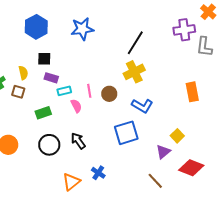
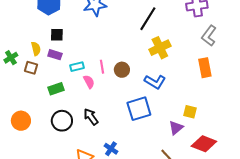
gray L-shape: (204, 47) -> (209, 36), moved, turned 30
yellow cross: (134, 72) -> (160, 48), moved
purple rectangle: (51, 78) -> (55, 55), moved
yellow square: (177, 136) -> (190, 112), turned -32

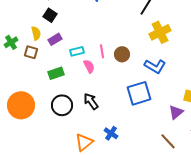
black square: (57, 35) -> (50, 15), moved, turned 32
purple rectangle: (55, 55) -> (55, 39), turned -48
orange circle: (21, 121) -> (21, 105), size x1.4

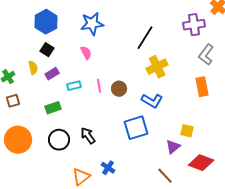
brown square: (31, 52) -> (13, 101), moved, turned -32
pink semicircle: (89, 66) -> (86, 53), moved

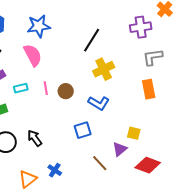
pink semicircle: (86, 53) -> (33, 55), size x1.6
gray L-shape: (206, 55) -> (153, 57), turned 45
blue square: (136, 128) -> (83, 130), size x0.7
brown line: (165, 176) -> (100, 163), moved

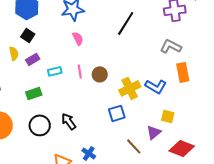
pink semicircle: (33, 55) -> (78, 38), moved, size x0.6
gray L-shape: (153, 57) -> (171, 46), moved, turned 35
yellow cross: (104, 69) -> (130, 88), moved
blue L-shape: (99, 103) -> (156, 86), moved

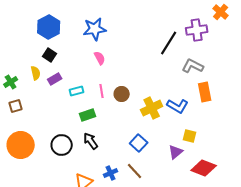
black line: (126, 23) -> (169, 43), moved
green rectangle: (34, 93) -> (88, 115), moved
blue square: (117, 113) -> (139, 143), moved, turned -30
brown line: (134, 146) -> (135, 171), moved
blue cross: (89, 153) -> (111, 173), turned 32

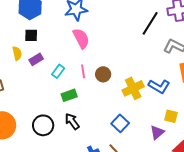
black square: (50, 55) -> (31, 35), turned -32
pink semicircle: (100, 58) -> (81, 38), size x1.5
cyan rectangle: (77, 91) -> (58, 71), turned -40

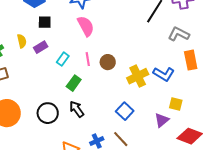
black square: (31, 35) -> (45, 22), moved
green rectangle: (69, 95) -> (74, 83), turned -35

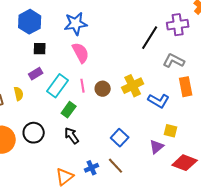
yellow semicircle: (22, 41) -> (19, 94), moved
cyan rectangle: (63, 59) -> (58, 86), size x1.6
yellow cross: (138, 76) -> (133, 86), moved
black circle: (48, 113) -> (34, 133), moved

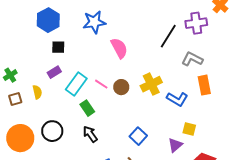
pink semicircle: (81, 53) -> (119, 48), moved
pink line: (83, 86) -> (101, 84), turned -48
green rectangle: (69, 110) -> (87, 108), turned -70

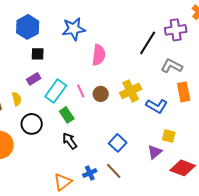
pink semicircle: (119, 48) -> (99, 55), turned 35
pink line: (101, 84) -> (81, 91), turned 32
black circle: (52, 131) -> (32, 124), moved

